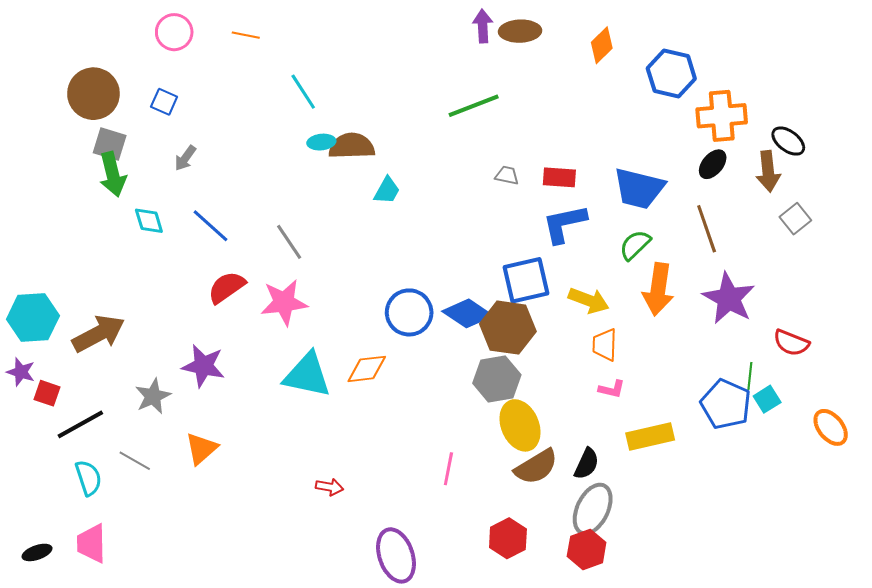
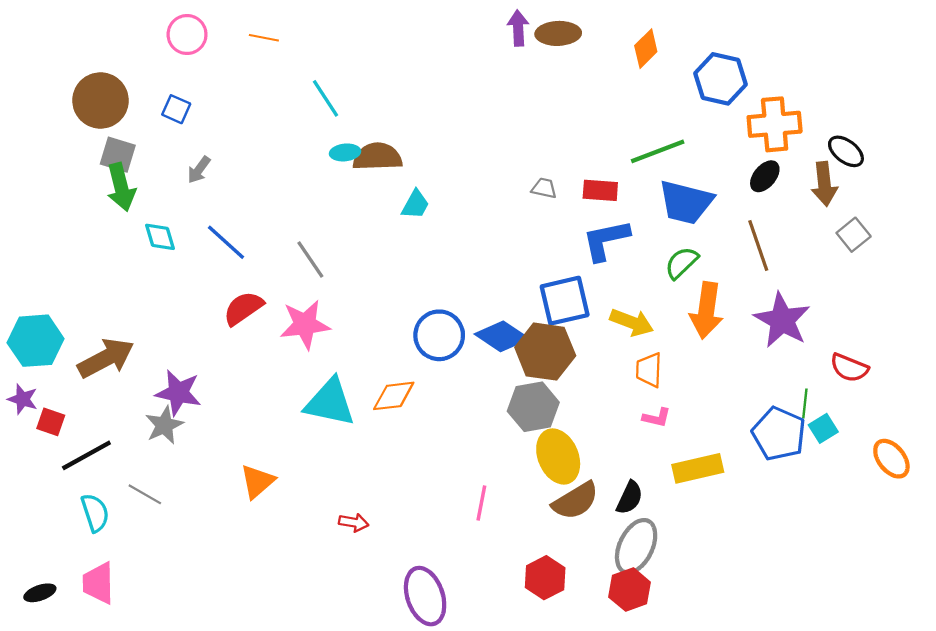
green line: (474, 106) -> (658, 151), moved
purple star: (203, 366) -> (178, 393), moved
orange triangle: (201, 449) -> (257, 481), moved

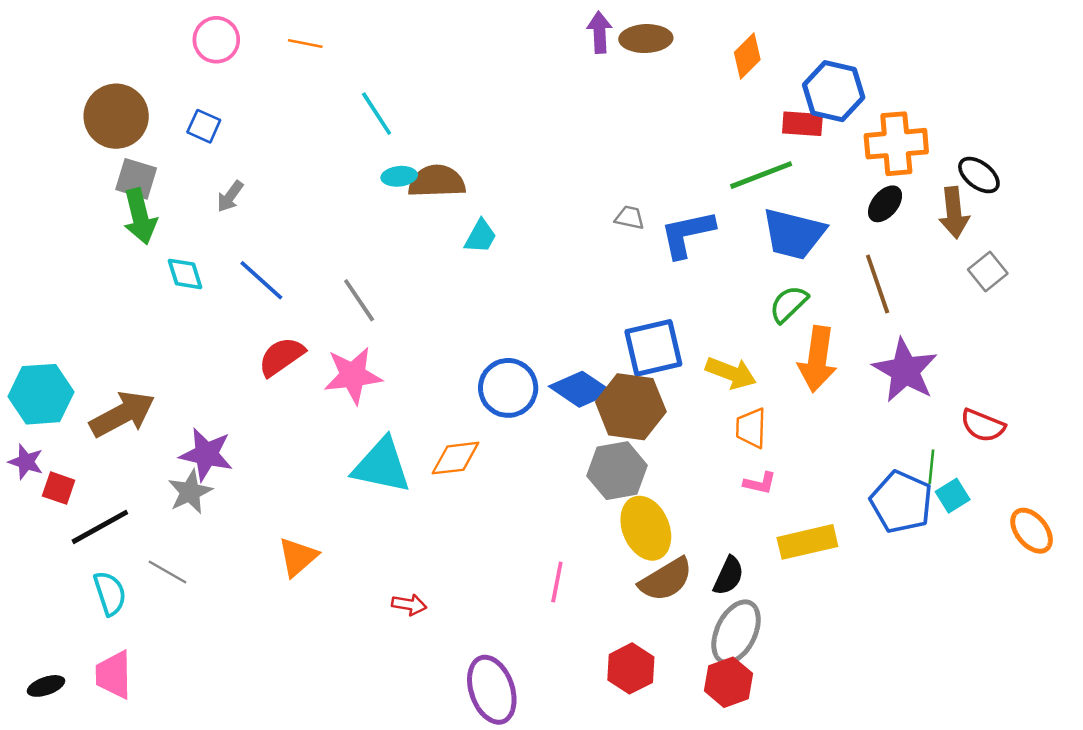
red rectangle: (600, 190) -> (802, 124), moved
blue L-shape: (606, 240) -> (687, 234), moved

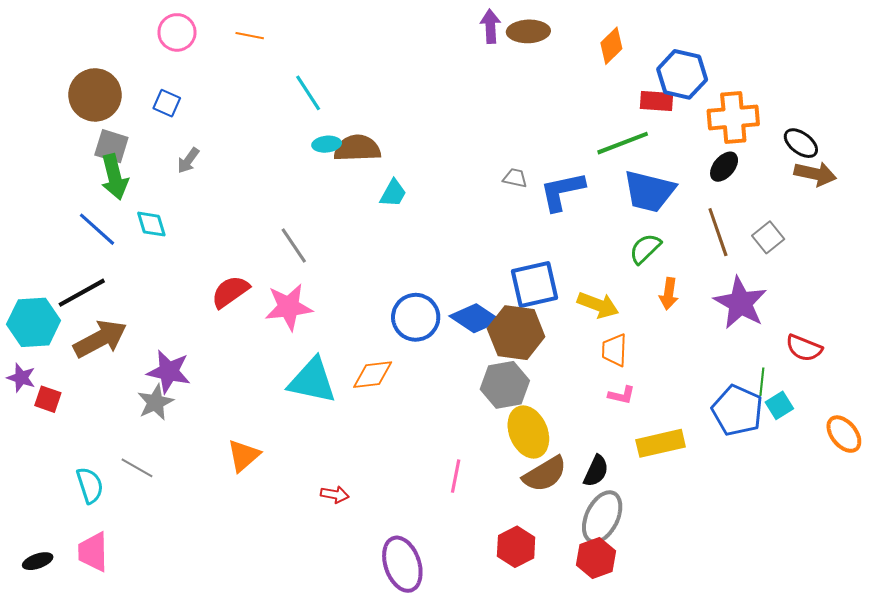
brown arrow: (954, 213) -> (815, 174), moved, turned -72
gray square: (988, 271) -> (768, 237), moved
blue line: (261, 280) -> (97, 229), moved
orange arrow: (817, 359) -> (669, 294), size x0.6
black line: (100, 527) -> (82, 293), moved

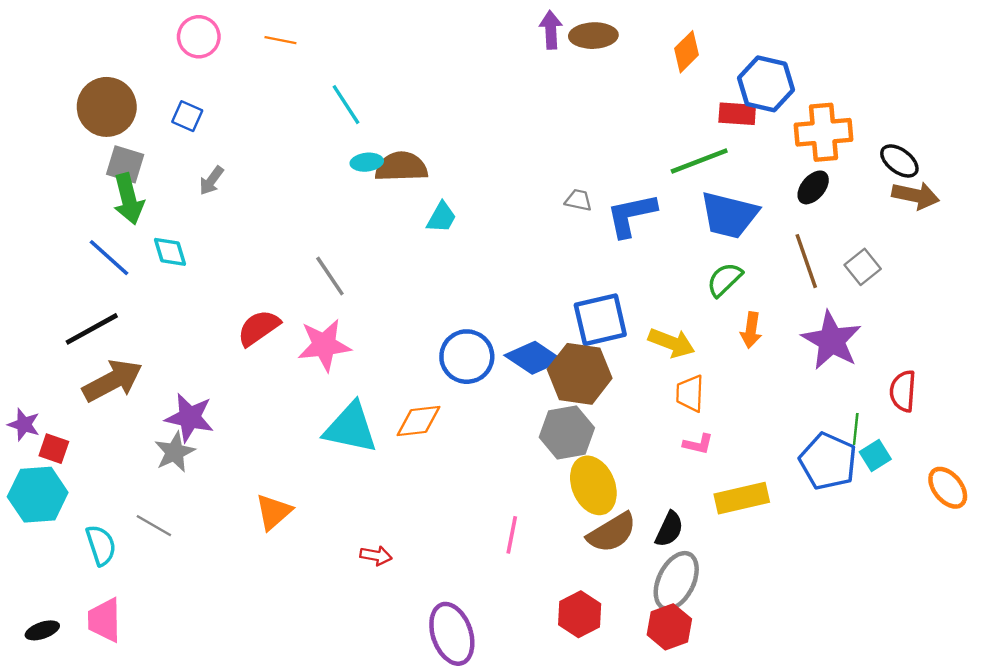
cyan hexagon: (34, 322) -> (38, 495), moved
red semicircle: (804, 348) -> (903, 391), turned 72

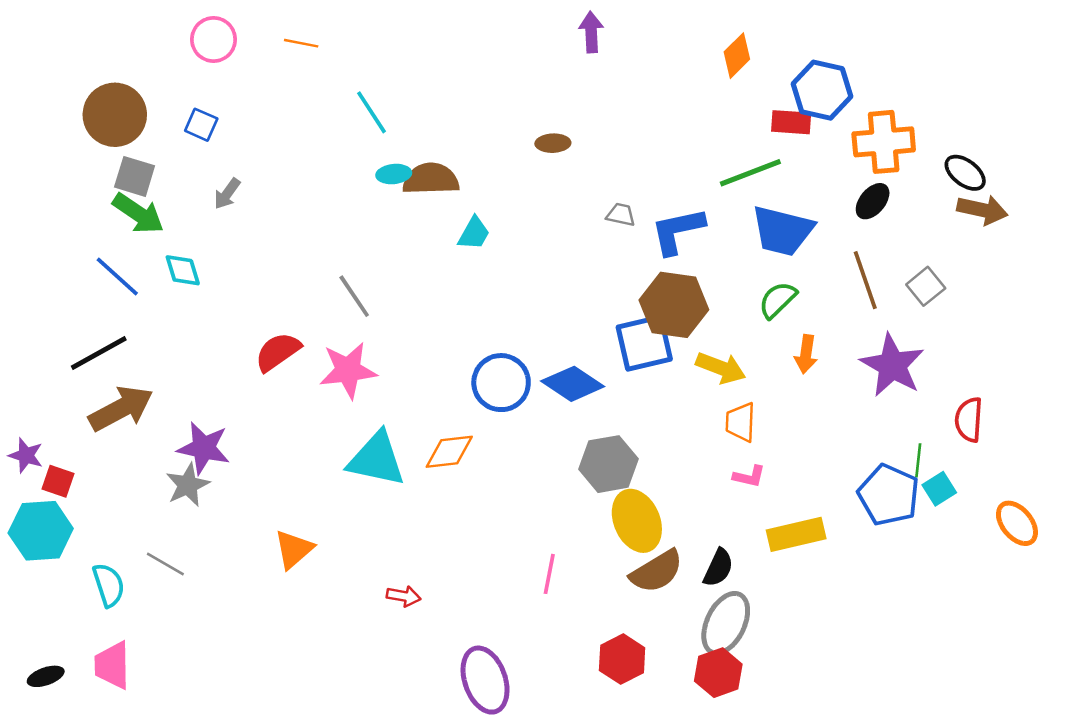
brown ellipse: (593, 36) -> (553, 143), moved, size x0.7
green arrow: (129, 199) -> (138, 214), turned -42
brown hexagon: (580, 374) -> (674, 305), moved

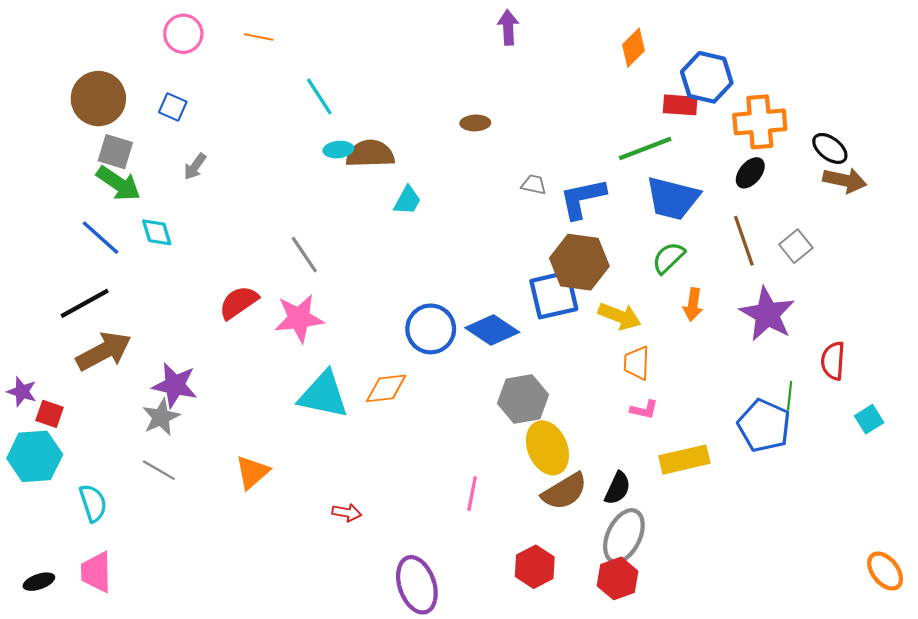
cyan square: (939, 489) -> (869, 419), moved
orange ellipse: (1017, 523) -> (885, 571), moved
gray line: (165, 564) -> (159, 470), moved

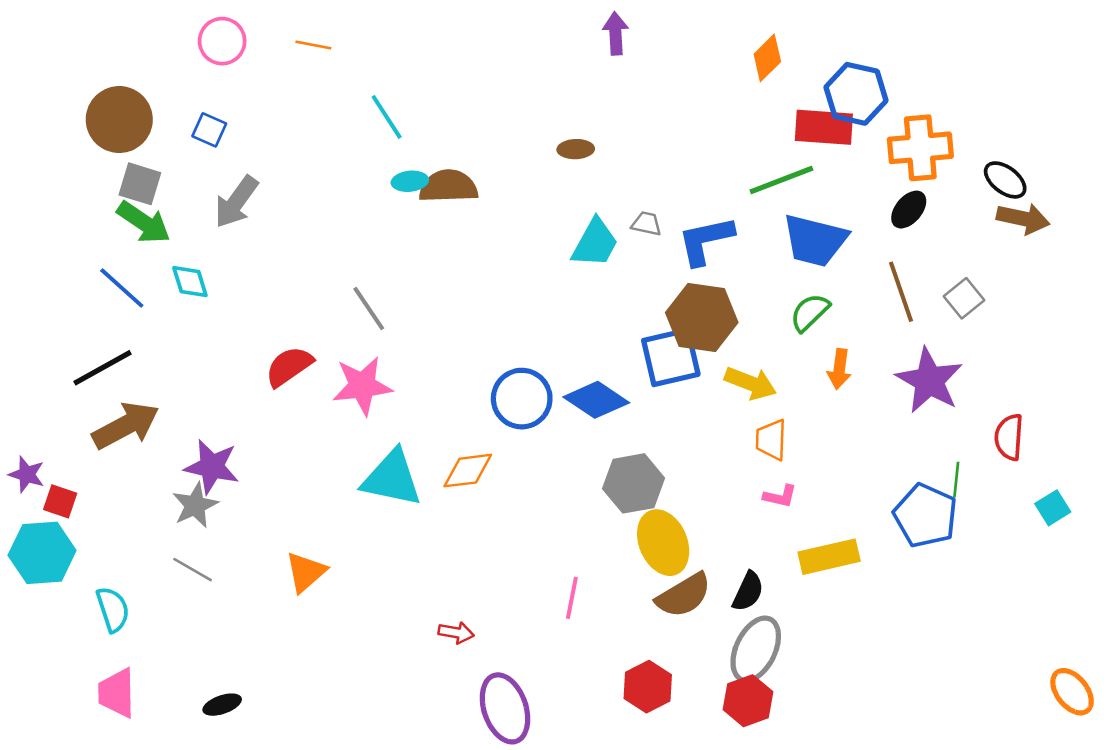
red rectangle: (680, 105) -> (824, 127), size x1.4
gray arrow: (195, 166) -> (236, 202), size x1.6
cyan trapezoid: (407, 200) -> (595, 243), moved, size x1.4
red arrow: (347, 513) -> (456, 633), moved
black ellipse: (39, 582) -> (222, 705), moved

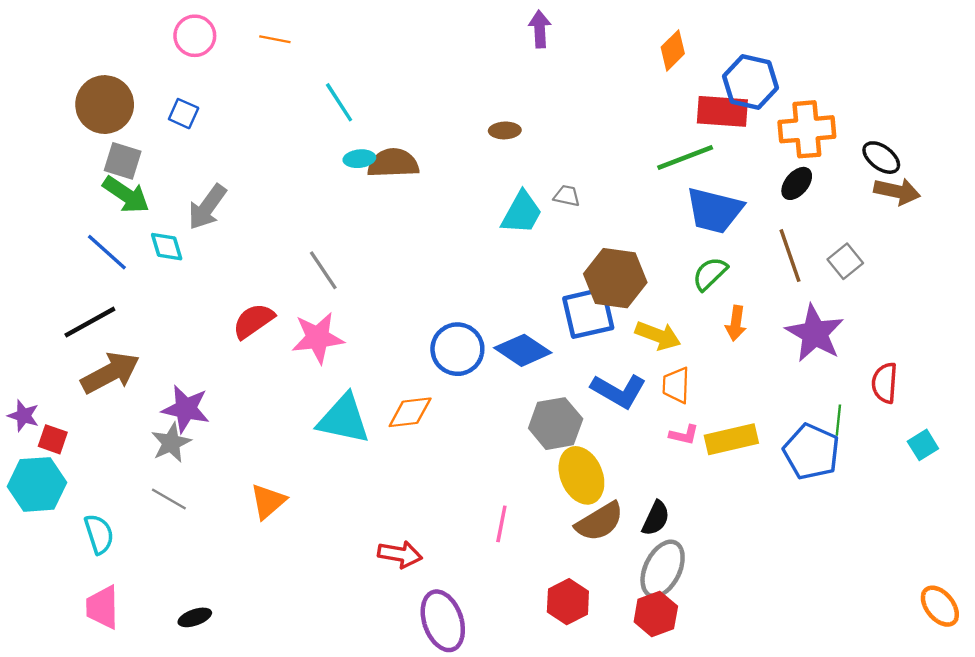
gray arrow: (236, 202) -> (207, 207), moved
blue L-shape: (706, 240) -> (619, 391), moved, turned -138
yellow rectangle: (829, 557) -> (731, 439), moved
red arrow: (456, 633) -> (400, 554), size x1.4

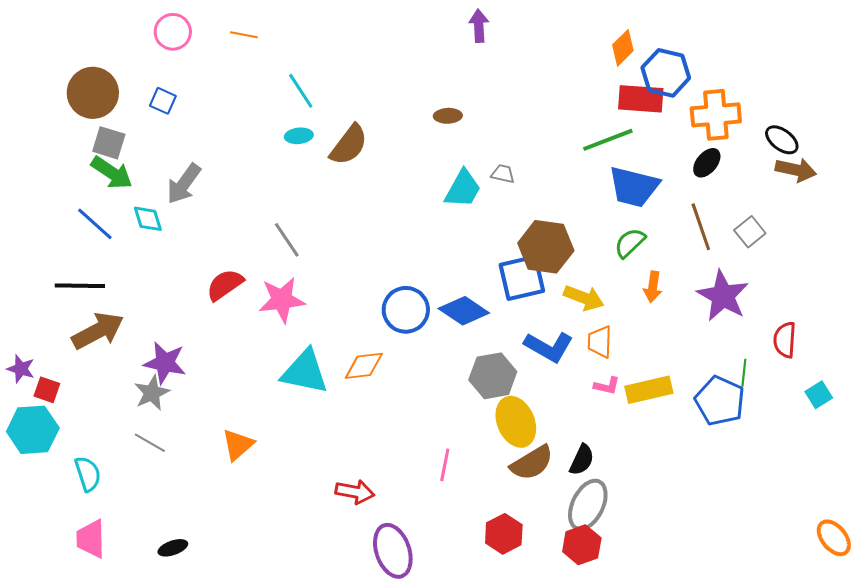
orange diamond: (673, 50) -> (623, 48), moved
cyan ellipse: (359, 159) -> (299, 136), moved
brown semicircle: (393, 163) -> (349, 145), turned 129
black line: (90, 322) -> (80, 286), turned 30

